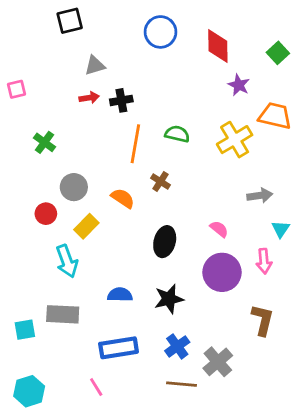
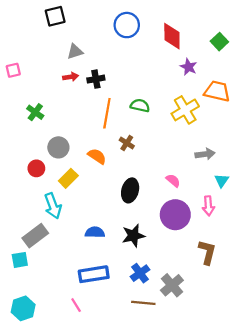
gray rectangle: (63, 314) -> (35, 236), moved, turned -40

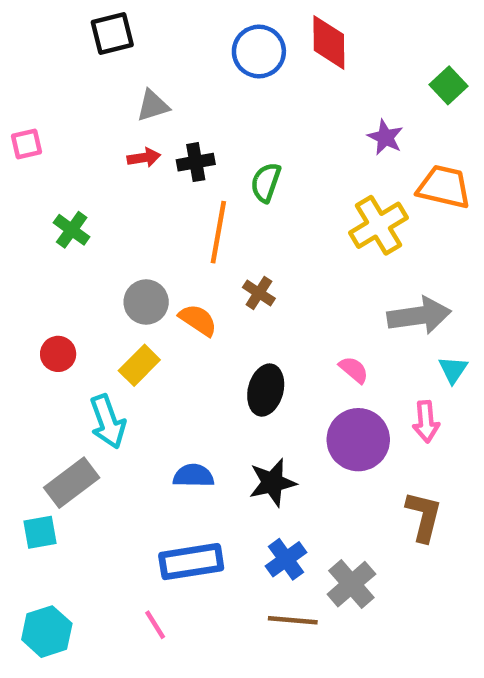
red diamond: (172, 36) -> (329, 42), moved
green semicircle: (140, 106) -> (266, 182), moved, turned -84
gray circle: (58, 147) -> (146, 302), moved
gray arrow: (205, 154) -> (419, 316), size x1.5
red circle: (36, 168) -> (58, 354), moved

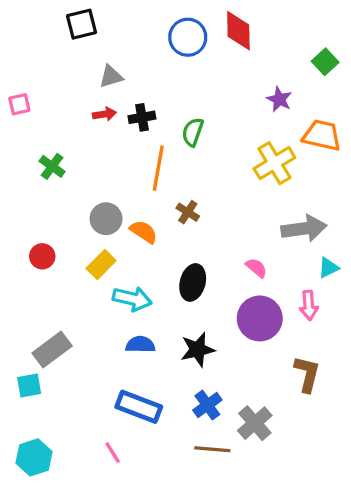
cyan triangle: (453, 370) -> (328, 268), turned 30
cyan arrow: (108, 422) -> (132, 299), moved, turned -57
blue rectangle: (191, 562) -> (139, 407), turned 30

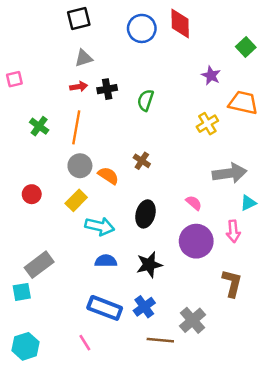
black square: (81, 24) -> (79, 19), moved
yellow cross: (274, 163) -> (207, 124), size x0.7
orange line: (158, 168) -> (76, 127), moved
blue cross: (207, 405) -> (144, 307), moved

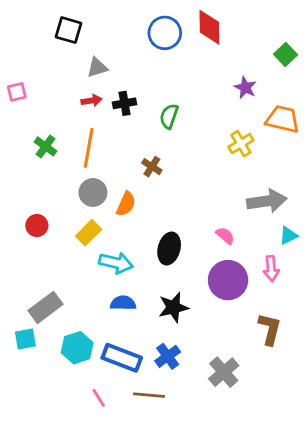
black square: (79, 19) -> (68, 30), moved, turned 30
brown cross: (142, 161) -> (152, 167), moved
orange semicircle: (108, 176) -> (126, 204), turned 80
brown line: (160, 340) -> (149, 395), moved
cyan hexagon: (26, 346) -> (77, 348), moved

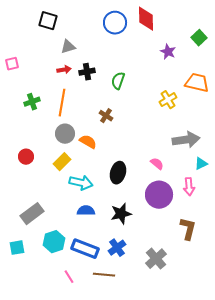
purple star: (245, 88) -> (168, 52), moved
green cross: (45, 146) -> (32, 102), turned 35
orange semicircle: (126, 204) -> (88, 142), turned -84
cyan square: (25, 339) -> (17, 248), moved

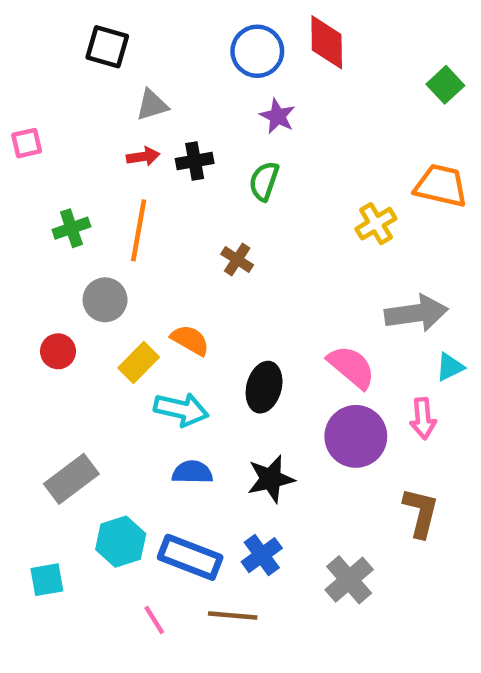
purple star: (168, 52) -> (277, 116), moved
gray circle: (65, 134) -> (105, 300), moved
orange semicircle: (88, 142) -> (190, 340), moved
pink semicircle: (157, 164) -> (351, 367), size x1.6
cyan square: (17, 248) -> (47, 580), moved

